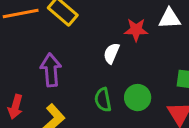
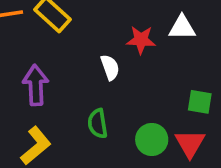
white semicircle: (111, 53) -> (110, 67), turned 135
green circle: (138, 98) -> (152, 139), moved

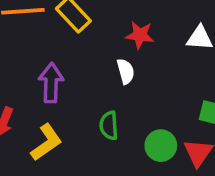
red star: (141, 40) -> (140, 35), moved

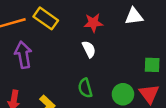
purple arrow: (51, 83) -> (23, 55), moved

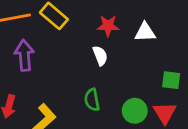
white triangle: (134, 16) -> (145, 32), moved

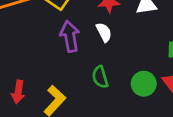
purple arrow: (24, 55) -> (70, 36), moved

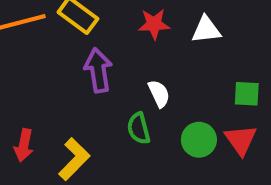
white semicircle: (104, 32) -> (159, 94), moved

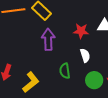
red star: (154, 24) -> (81, 31), moved
white semicircle: (159, 94) -> (85, 55), moved

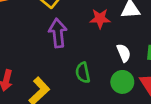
white semicircle: (85, 55) -> (124, 53), moved

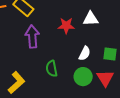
white semicircle: (124, 53) -> (85, 53), turned 48

